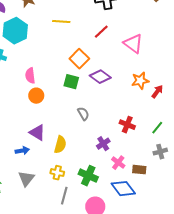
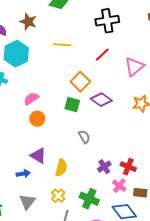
pink triangle: (133, 44) -> (134, 67), turned 45
pink semicircle: (30, 76) -> (31, 99), turned 63
red cross: (127, 125) -> (128, 167), moved
yellow cross: (57, 173) -> (58, 196), turned 32

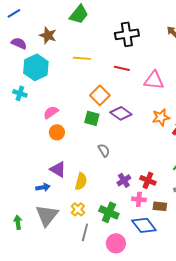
red line: (102, 55) -> (122, 68), turned 56
pink triangle: (134, 67) -> (154, 80), turned 45
pink cross: (119, 186) -> (139, 199), turned -32
gray triangle: (27, 202) -> (47, 215), size x1.4

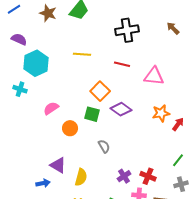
brown star: (48, 35) -> (48, 13), moved
orange circle: (57, 132) -> (70, 128), moved

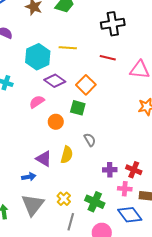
cyan hexagon: (36, 63) -> (38, 57), moved
purple diamond: (121, 109) -> (55, 81), moved
purple cross: (124, 176) -> (110, 170), turned 32
yellow semicircle: (81, 177) -> (67, 155), moved

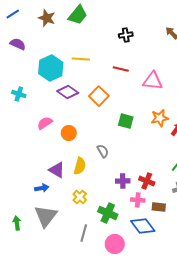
black cross: (113, 24) -> (126, 35), size x0.6
pink semicircle: (37, 102) -> (45, 123), moved
green square: (78, 108) -> (126, 121), moved
yellow cross: (64, 199) -> (80, 197), moved

